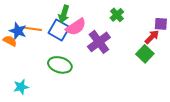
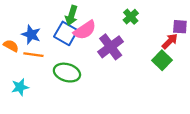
orange line: (33, 29) -> (33, 55), moved
blue star: (18, 31) -> (31, 35), moved
cyan star: (21, 87) -> (20, 87), moved

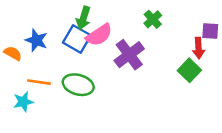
red arrow: (170, 41) -> (199, 48), turned 132
orange line: (33, 55) -> (39, 82), moved

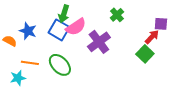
red arrow: (199, 48) -> (152, 37), turned -133
green ellipse: (78, 85) -> (60, 65), turned 30

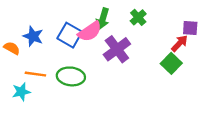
green arrow: (64, 14) -> (103, 19), moved
green ellipse: (60, 65) -> (71, 76), turned -40

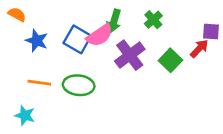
orange semicircle: (12, 48) -> (17, 14), moved
green square: (171, 63) -> (170, 60), moved
cyan star: (21, 92) -> (25, 115), moved, turned 30

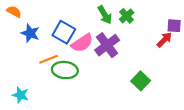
green arrow: (114, 21) -> (105, 15), moved, turned -48
pink semicircle: (100, 35) -> (82, 43), moved
green square: (170, 60) -> (141, 81), moved
orange line: (39, 83) -> (49, 59), moved, turned -30

